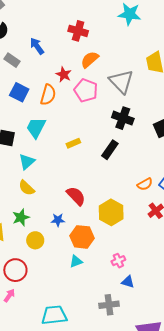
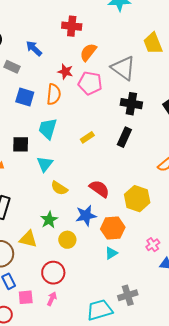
yellow semicircle: (27, 188) -> (59, 188), moved
blue star: (58, 220) -> (86, 216), size x1.5
gray cross: (109, 305) -> (128, 295), moved

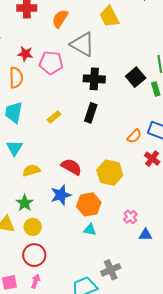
orange semicircle: (88, 52) -> (60, 19), moved
yellow semicircle: (59, 188) -> (31, 170), turned 138
yellow circle: (67, 240) -> (33, 227), moved
cyan triangle: (111, 253) -> (90, 230), turned 48

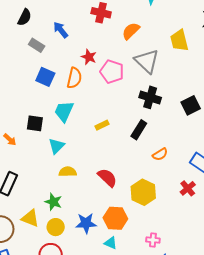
orange semicircle: (134, 136) -> (160, 154), moved
blue star: (61, 195) -> (86, 223), moved
green star: (25, 203) -> (53, 202), turned -30
pink cross: (130, 217) -> (153, 240), turned 32

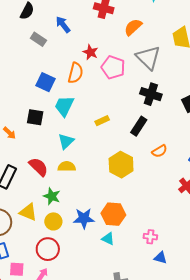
blue square: (45, 77) -> (45, 82), moved
cyan triangle: (56, 146) -> (66, 141), moved
red semicircle: (107, 178) -> (38, 167), moved
yellow hexagon: (143, 192) -> (121, 165), moved

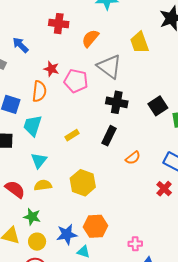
yellow hexagon: (121, 165) -> (83, 183), moved
cyan triangle: (108, 239) -> (83, 252), moved

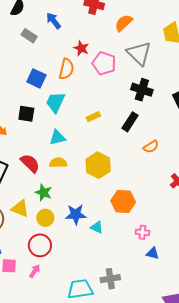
cyan triangle: (39, 160) -> (57, 138), turned 30
orange hexagon: (95, 226) -> (123, 201), moved
cyan triangle: (83, 252) -> (97, 227), moved

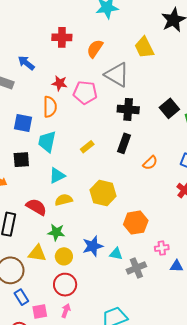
gray cross: (110, 279) -> (136, 268), moved

